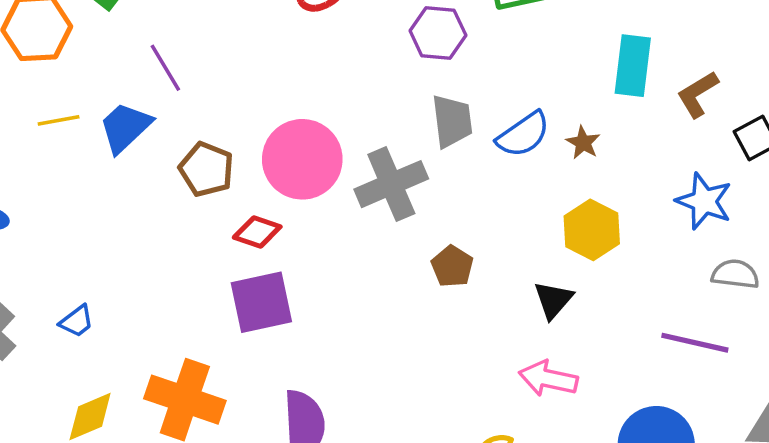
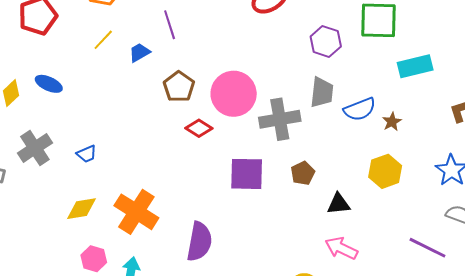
cyan rectangle: (633, 66) -> (415, 66), moved, turned 56
yellow line: (59, 120) -> (103, 40), turned -50
blue trapezoid: (125, 127) -> (139, 53), size x0.7
black triangle: (553, 300) -> (339, 204), moved, turned 30
purple square: (261, 302) -> (247, 174), moved

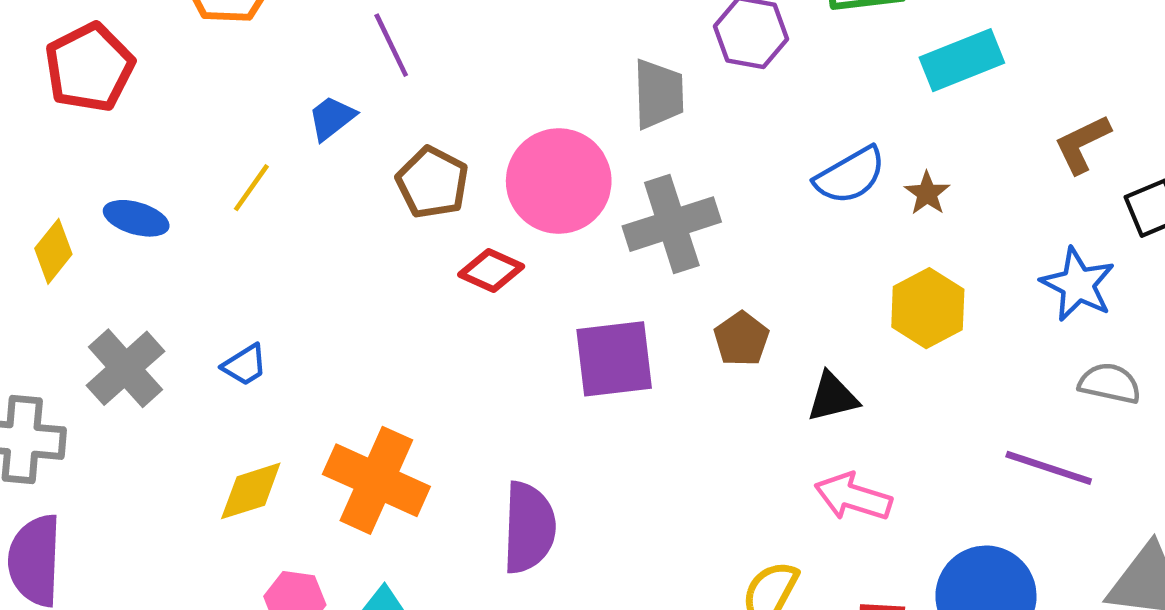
yellow line: (103, 40) -> (251, 188), moved
gray trapezoid: (322, 92) -> (659, 94), moved

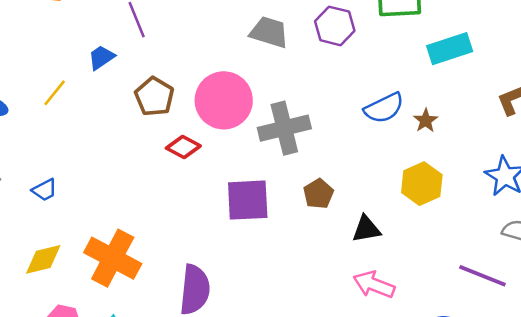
gray trapezoid: (659, 94) -> (269, 32), moved, turned -75

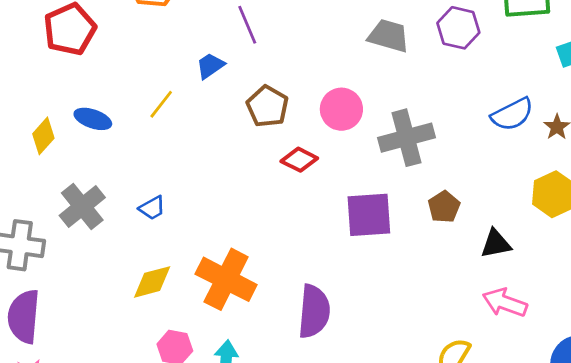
pink circle: (224, 100) -> (341, 109), size x0.7

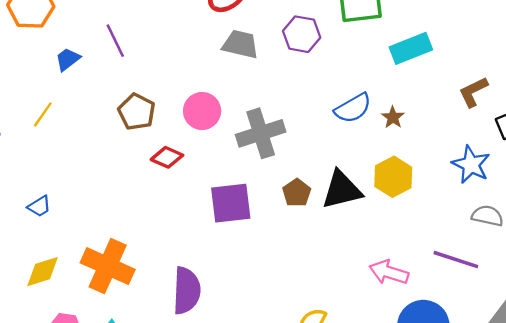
blue trapezoid: (210, 66) -> (68, 59), moved
black triangle: (496, 244) -> (342, 190), moved, size x1.5
pink arrow: (505, 303) -> (389, 272), moved

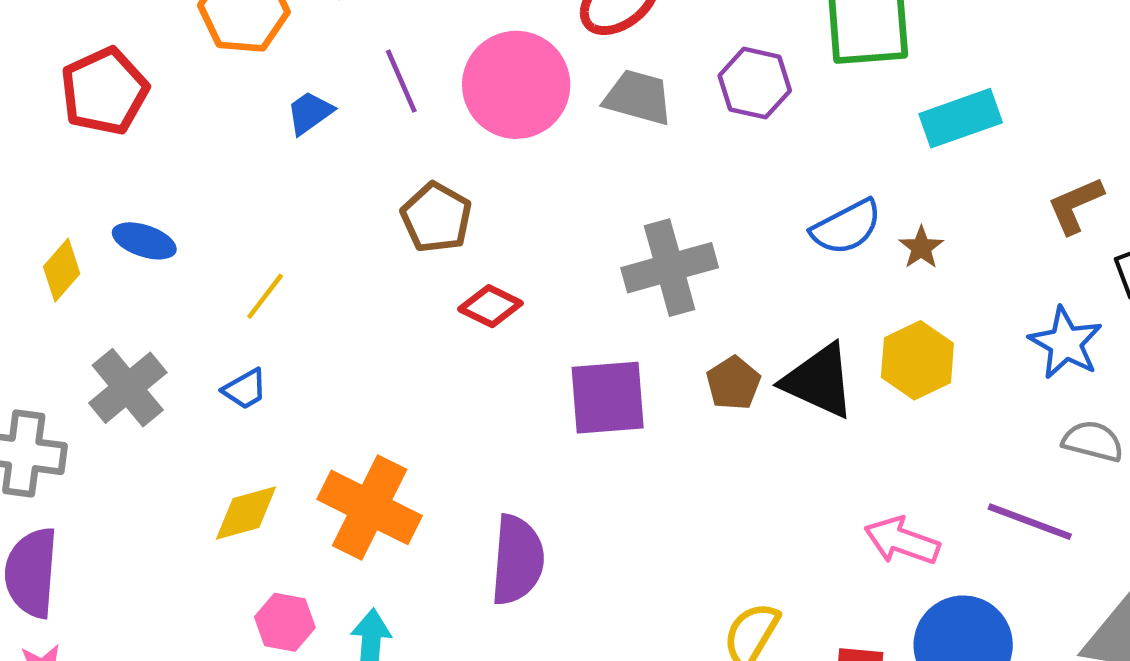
pink circle: (202, 111) -> (516, 85), moved, size x1.5
yellow line: (43, 114) -> (265, 296), moved
black triangle: (342, 190) -> (819, 381), turned 36

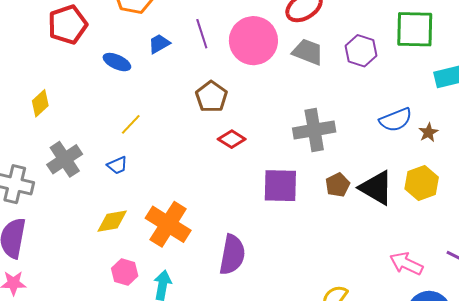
blue ellipse: (144, 241) -> (117, 62), moved

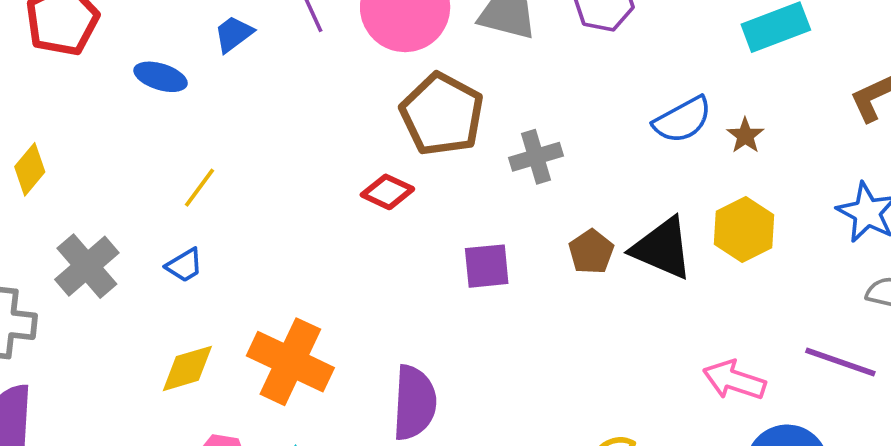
brown pentagon: (211, 97) -> (442, 114), moved, size x1.4
gray cross: (314, 130) -> (536, 157), size x0.7
purple square: (280, 186) -> (487, 266), size x0.7

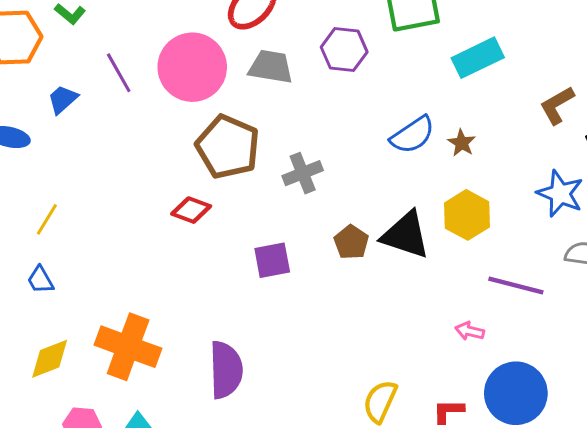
blue trapezoid: (184, 265) -> (40, 280), turned 96
purple line: (840, 362) -> (516, 286), moved
pink arrow: (734, 380) -> (470, 331), size x0.6

